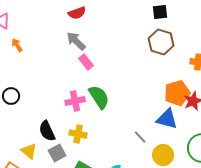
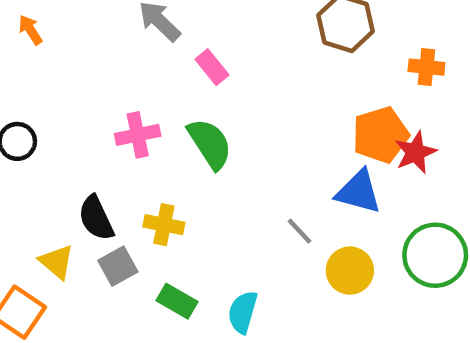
pink rectangle: (86, 62) -> (212, 67), moved
pink cross: (75, 101) -> (138, 135), moved

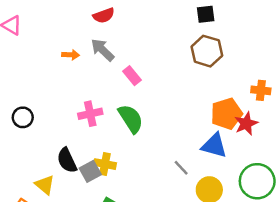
orange arrow: (30, 30) -> (71, 55), moved, turned 126
orange cross: (426, 67) -> (261, 90), moved
gray square: (118, 266) -> (90, 171), moved

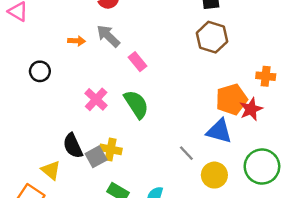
pink cross: (90, 114) -> (96, 99), turned -35
black circle: (23, 117) -> (40, 71), moved

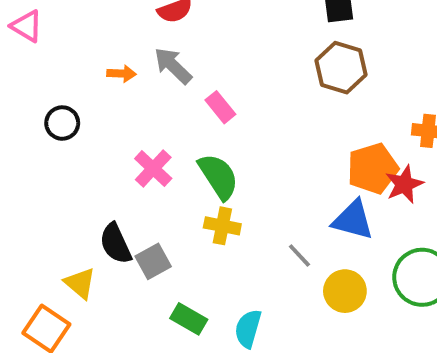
yellow cross: (111, 149) -> (222, 226), moved

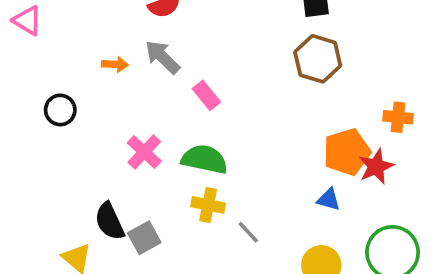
green semicircle: (218, 176) -> (204, 159), turned -45
blue triangle: (353, 220) -> (329, 199), size x0.6
gray line: (299, 255) -> (248, 232), moved

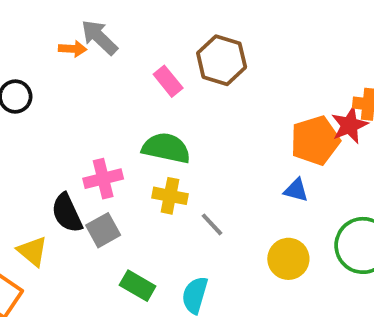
gray arrow: (162, 57) -> (99, 37), moved
brown hexagon: (318, 59) -> (222, 60), moved
pink cross: (144, 152) -> (103, 179), moved, turned 33
red star: (376, 167) -> (350, 125), moved

